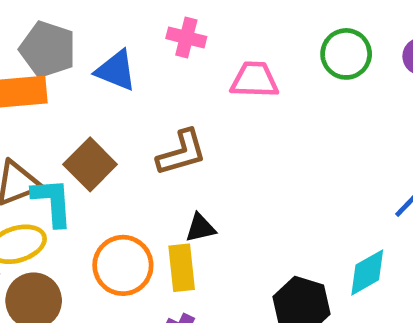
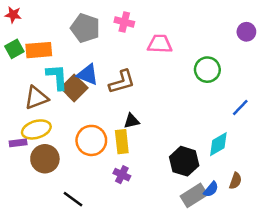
gray pentagon: (48, 49) -> (85, 28), moved
green circle: (346, 54) -> (207, 70), moved
blue triangle: (116, 70) -> (88, 75), moved
cyan L-shape: (52, 202) -> (57, 77), moved

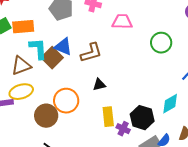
yellow rectangle: (122, 142) -> (108, 117), moved
brown circle: (45, 159) -> (46, 116), moved
purple cross: (122, 175) -> (123, 129), moved

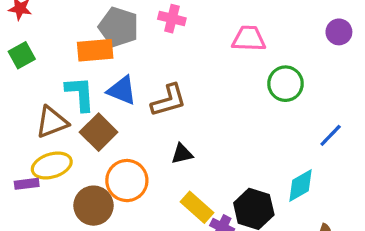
pink trapezoid: (122, 22) -> (249, 39), moved
orange rectangle: (23, 27) -> (95, 50), moved
brown square: (52, 58) -> (99, 132), moved
yellow rectangle: (108, 117) -> (197, 207), turned -42

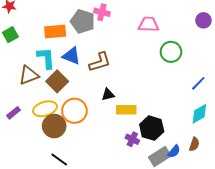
gray pentagon: (119, 27) -> (83, 21), moved
yellow ellipse: (52, 165) -> (45, 109), moved
purple rectangle: (27, 184) -> (13, 113), turned -32
cyan diamond: (301, 186) -> (199, 114), moved
yellow rectangle: (197, 207) -> (126, 110), moved, turned -42

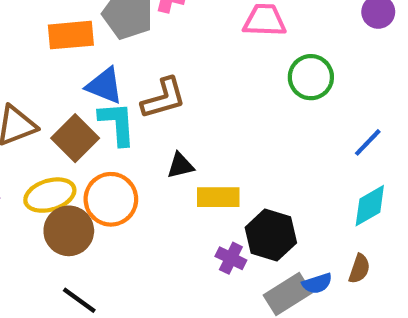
cyan L-shape: (46, 58) -> (117, 123), moved
blue semicircle: (174, 151) -> (317, 283), turned 32

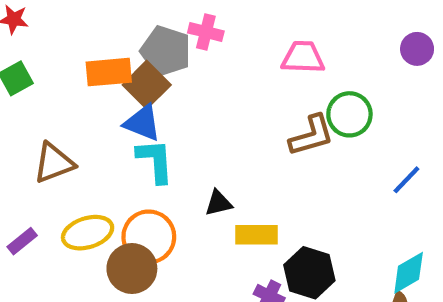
brown L-shape: (164, 98) -> (311, 135), moved
brown square: (75, 138) -> (147, 85), moved
cyan diamond: (370, 206) -> (409, 273), moved
brown circle: (69, 231) -> (132, 269), moved

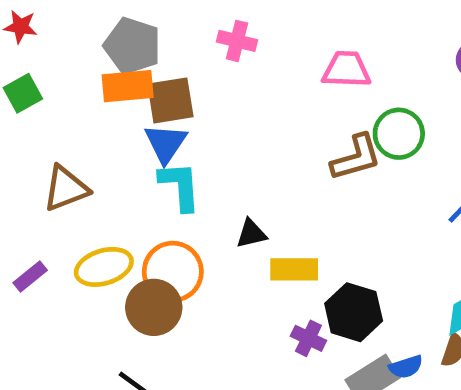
gray pentagon: (166, 51) -> (132, 46), moved
brown square: (147, 85) -> (170, 100), turned 36
blue triangle: (142, 123) -> (166, 143), turned 42

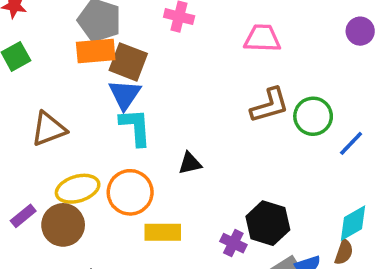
brown square: (170, 100) -> (128, 62), turned 30
green circle: (399, 134) -> (313, 116), moved
yellow rectangle: (294, 269) -> (163, 232), moved
purple rectangle: (30, 276) -> (23, 216), moved
brown circle: (154, 307) -> (63, 225), moved

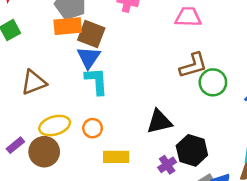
green circle: (313, 116) -> (213, 82), moved
black triangle: (190, 163) -> (159, 122), moved, size x1.5
orange circle: (130, 192) -> (93, 128), size x0.6
purple cross: (233, 243) -> (167, 165), turned 30

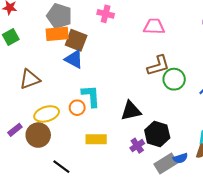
blue triangle: (89, 58) -> (74, 59), turned -36
cyan L-shape: (96, 81) -> (91, 96), moved
orange circle: (93, 128) -> (77, 108), moved

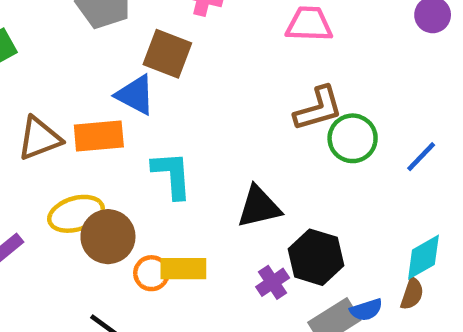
orange rectangle: (57, 34) -> (99, 136), moved
brown square: (76, 40) -> (167, 54), moved
orange circle: (77, 108) -> (151, 273), moved
brown circle: (38, 135) -> (108, 237), moved

